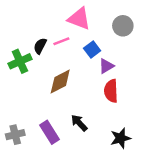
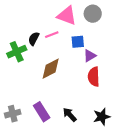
gray circle: (123, 26) -> (93, 14), moved
blue square: (92, 49) -> (78, 42), turned 32
black arrow: (79, 123) -> (70, 115), moved

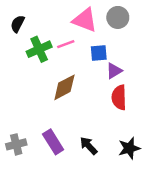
black semicircle: (34, 39) -> (18, 24), moved
green cross: (17, 52) -> (39, 49), moved

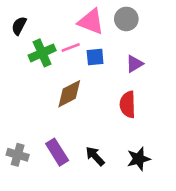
blue square: (99, 53) -> (95, 57), moved
purple triangle: (114, 71) -> (134, 64), moved
gray cross: (16, 144) -> (18, 155), turned 30

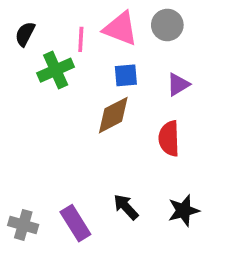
pink line: (71, 47) -> (81, 39), moved, turned -66
brown diamond: (69, 94) -> (113, 115), moved
purple rectangle: (57, 152) -> (75, 223), moved
gray cross: (18, 155) -> (23, 225), moved

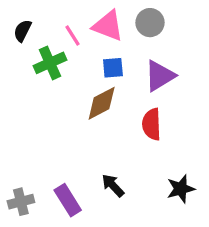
pink line: (81, 39) -> (73, 35), turned -35
purple triangle: (178, 84) -> (160, 76), size x1.5
black star: (184, 211) -> (181, 189), moved
gray cross: (23, 225) -> (21, 202), turned -30

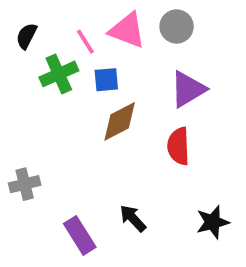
blue square: (113, 68) -> (106, 80), moved
gray cross: (21, 202) -> (25, 184), moved

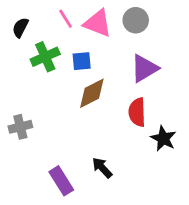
pink line: (85, 42) -> (66, 19), moved
gray cross: (25, 184) -> (20, 127), moved
black star: (213, 222) -> (163, 138), moved, turned -30

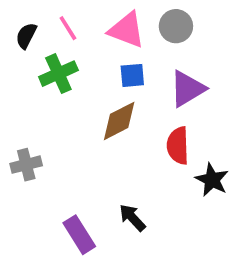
pink line: (66, 19) -> (68, 28), moved
blue square: (82, 61) -> (132, 75), moved

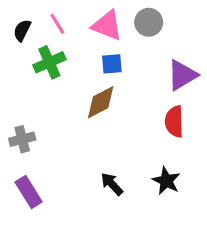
purple triangle: (187, 89) -> (182, 75), moved
red semicircle: (178, 146) -> (174, 122), moved
black star: (212, 180) -> (166, 181), moved
purple rectangle: (79, 235) -> (29, 192), moved

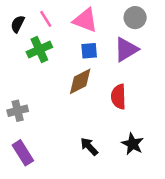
gray circle: (149, 22) -> (135, 18), moved
purple triangle: (182, 75) -> (126, 49), moved
red semicircle: (174, 122) -> (118, 97), moved

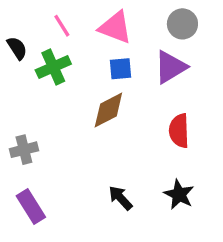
black semicircle: (18, 24) -> (17, 48), moved, turned 120
red semicircle: (118, 97) -> (179, 131), moved

